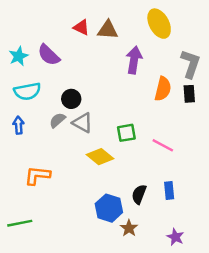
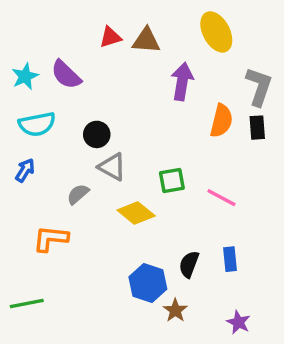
red triangle: (81, 27) -> (110, 37), turned -42
gray semicircle: (57, 120) -> (78, 194), moved
blue arrow: (19, 125) -> (25, 170), turned 36

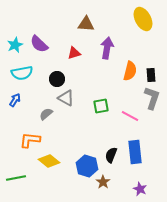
yellow ellipse: (216, 32) -> (143, 19), moved
red triangle: (110, 37) -> (74, 53), moved
gray L-shape: (259, 87) -> (152, 98), moved
yellow diamond: (136, 213) -> (49, 161), moved
blue rectangle: (230, 259) -> (135, 152), size x1.6

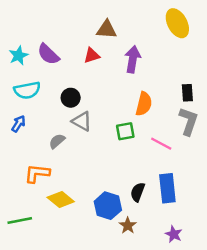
red triangle: (74, 53) -> (92, 55), moved
orange semicircle: (130, 71) -> (144, 104), moved

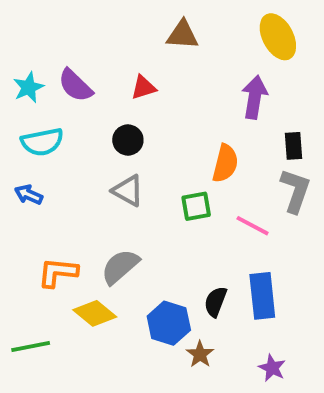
brown triangle: (107, 29) -> (182, 35), moved
purple arrow: (133, 59) -> (255, 97), moved
black circle: (71, 98) -> (128, 140), moved
blue arrow: (18, 124) -> (29, 195), turned -98
gray semicircle: (57, 141) -> (120, 267), moved, size x1.5

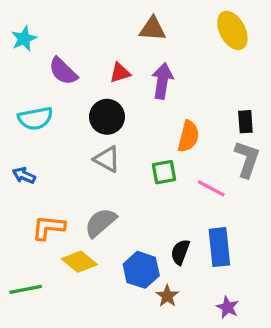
cyan star: (29, 87) -> (24, 39), moved
purple arrow: (255, 97) -> (162, 81), moved
black circle: (128, 140) -> (107, 117), size x1.4
blue arrow: (29, 195) -> (24, 175), moved

